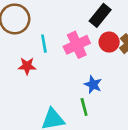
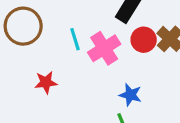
cyan line: (44, 44) -> (75, 39), moved

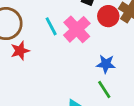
red star: (46, 82) -> (20, 51), moved

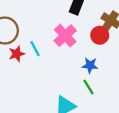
red circle: (108, 16) -> (100, 35), moved
cyan line: (51, 26) -> (35, 49), moved

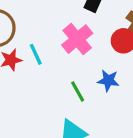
green line: (88, 87) -> (78, 91), moved

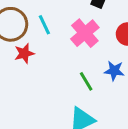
cyan line: (36, 54) -> (44, 25), moved

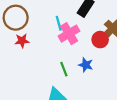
cyan line: (44, 25) -> (59, 23), moved

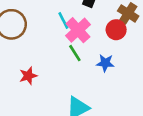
red star: (22, 41) -> (28, 76), moved
green line: (64, 69) -> (75, 53), moved

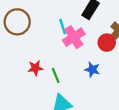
green line: (75, 53) -> (56, 75), moved
red star: (28, 76) -> (35, 68), moved

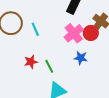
cyan line: (63, 27) -> (35, 29), moved
pink cross: (74, 37) -> (74, 33), moved

